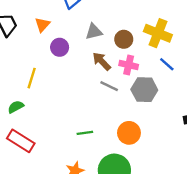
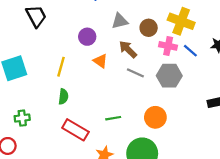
orange triangle: (42, 25) -> (100, 61), moved, turned -35
pink cross: (129, 65) -> (168, 46), moved
green semicircle: (16, 107) -> (63, 97), moved, turned 126
red rectangle: (21, 141) -> (75, 130), moved

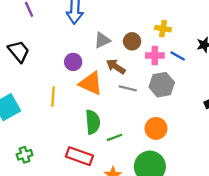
yellow cross: (181, 21) -> (163, 29), size x0.6
orange triangle: (100, 61) -> (91, 83), size x1.6
green semicircle: (63, 97) -> (93, 122), moved, size x1.5

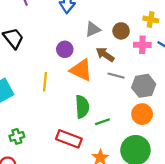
gray hexagon: (162, 85) -> (144, 86), moved

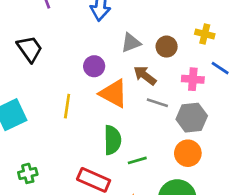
pink cross: (142, 45) -> (193, 79), moved

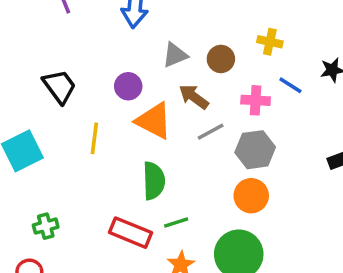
black trapezoid: (30, 49) -> (59, 86), moved
gray line: (157, 103) -> (211, 132), turned -45
green line: (137, 160) -> (176, 222), moved

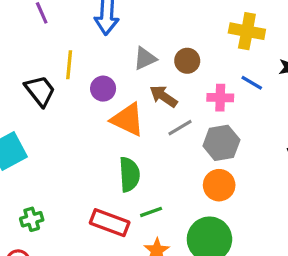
yellow cross: (270, 42) -> (247, 31), moved, size x1.5
yellow line: (94, 138) -> (69, 65), moved

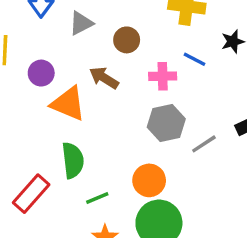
gray triangle: (145, 58) -> (81, 23), moved
gray line: (180, 128) -> (204, 144), moved
orange circle: (219, 185) -> (149, 180), moved
red rectangle: (110, 223) -> (31, 194), moved, turned -66

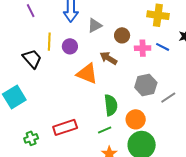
purple circle: (41, 73) -> (70, 46), moved
pink cross: (163, 76) -> (143, 48), moved
green semicircle: (73, 160) -> (111, 105), moved
red rectangle: (31, 194) -> (65, 127), turned 30

